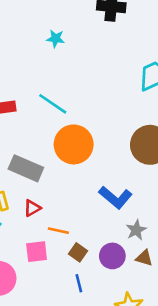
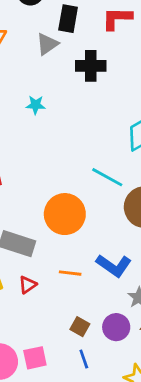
cyan line: (53, 104) -> (107, 177), moved
orange line: (58, 231) -> (70, 273), moved
pink square: (37, 252) -> (35, 358), moved

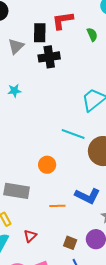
black rectangle: (68, 19) -> (40, 33), moved
orange circle: (65, 214) -> (47, 165), size x0.6
red triangle: (28, 285) -> (30, 236), moved

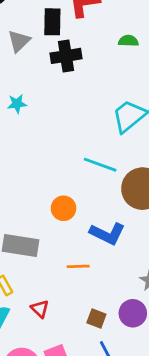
green semicircle: (92, 35) -> (128, 41), moved, turned -64
blue L-shape: (87, 196) -> (107, 234), moved
red triangle: (30, 236) -> (40, 309), turned -32

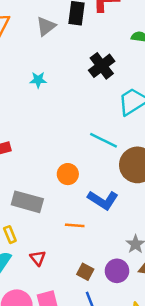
black cross: (66, 56) -> (102, 66), moved, turned -35

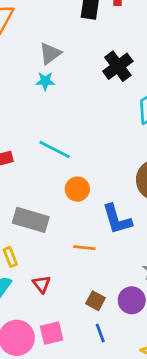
gray triangle: (46, 26) -> (50, 53), moved
cyan line: (103, 140) -> (55, 150), moved
blue L-shape: (103, 200) -> (117, 219), turned 40

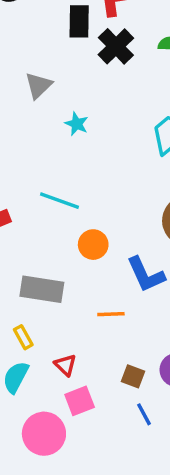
black cross: (118, 66) -> (116, 46), moved
cyan star: (45, 81) -> (77, 124), moved, turned 30
pink square: (52, 333) -> (80, 401), moved

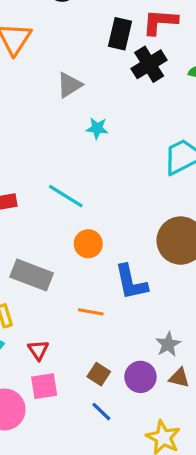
cyan star: (77, 124) -> (97, 128), turned -30
blue line: (144, 414) -> (101, 412), turned -30

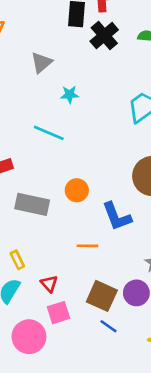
cyan line: (66, 196) -> (49, 133), moved
gray rectangle: (32, 275) -> (32, 204), moved
brown square: (99, 374) -> (102, 296), size x1.6

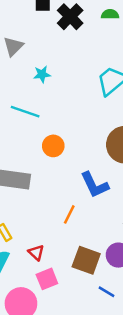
orange circle: (77, 190) -> (53, 146), moved
orange line: (87, 246) -> (69, 214), turned -60
blue line: (109, 326) -> (106, 292), moved

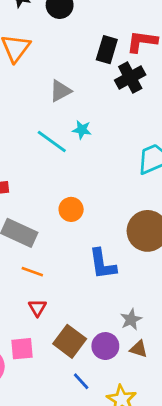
cyan line: (25, 112) -> (52, 141), moved
orange line: (69, 214) -> (32, 272), moved, turned 66
red triangle: (36, 253) -> (37, 308), moved

